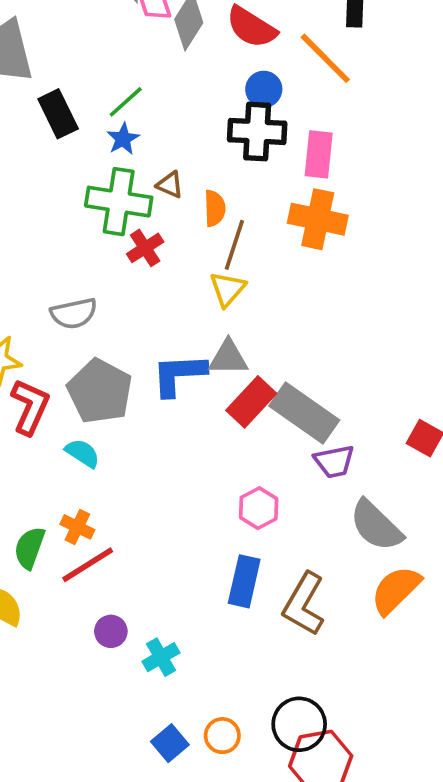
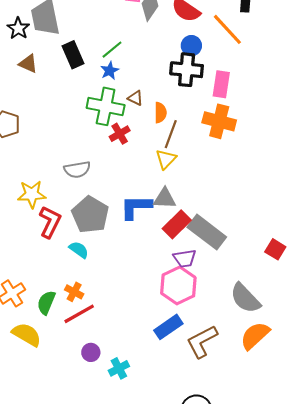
purple trapezoid: (334, 461) -> (185, 258), moved
pink hexagon: (259, 508) -> (178, 285), size x1.6
blue rectangle: (244, 581) -> (168, 327), turned 40
brown L-shape: (304, 604) -> (202, 341), turned 30

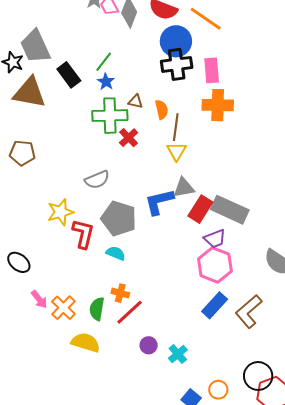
blue circle: (191, 46) -> (176, 41), size x1.6
brown triangle: (28, 64) -> (29, 93), size x1.8

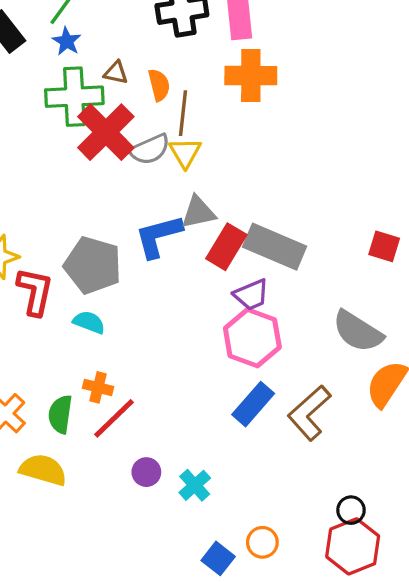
red cross: (129, 138) -> (106, 132), size x1.8
gray semicircle: (97, 180) -> (150, 149), moved
black circle: (258, 376) -> (351, 510), moved, size x0.6

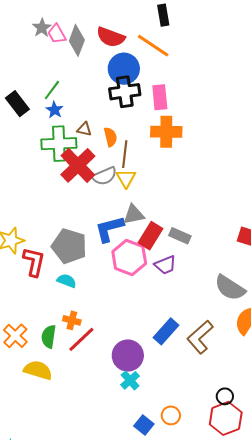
gray rectangle: (275, 247) -> (180, 236), size x0.6
pink hexagon: (252, 338) -> (129, 258), moved
purple circle: (146, 472) -> (128, 356), moved, size x1.8

